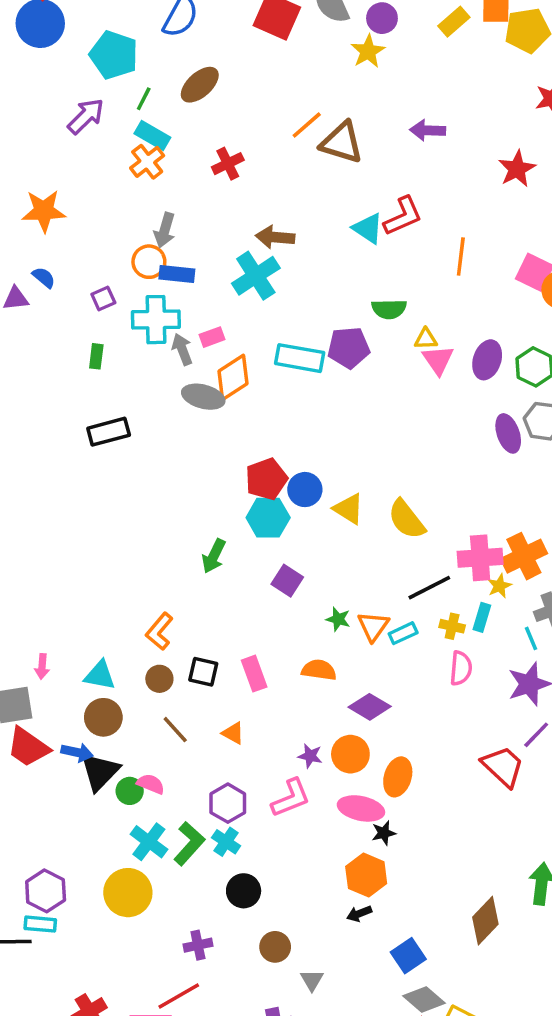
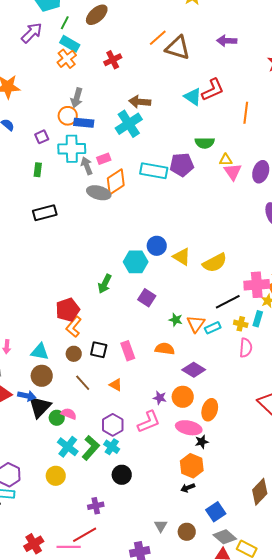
red pentagon: (266, 479) -> (68, 310), moved
yellow semicircle: (407, 519) -> (215, 263), turned -80
yellow circle: (128, 893) -> (56, 476), size x0.7
brown circle: (275, 947) -> (187, 532), moved

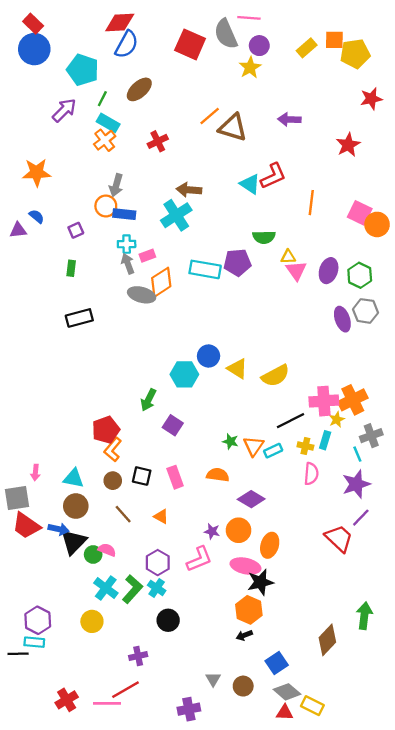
cyan cross: (72, 149) -> (127, 244), moved, size x0.6
purple square: (147, 298) -> (173, 425), moved
black star: (202, 442) -> (260, 582), size x1.6

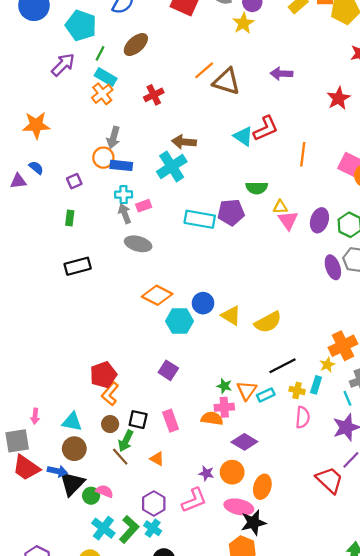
orange diamond: (161, 282) -> (157, 295), moved, turned 60
green arrow: (149, 400) -> (126, 441), moved
pink cross: (324, 401) -> (224, 407), moved, size x0.7

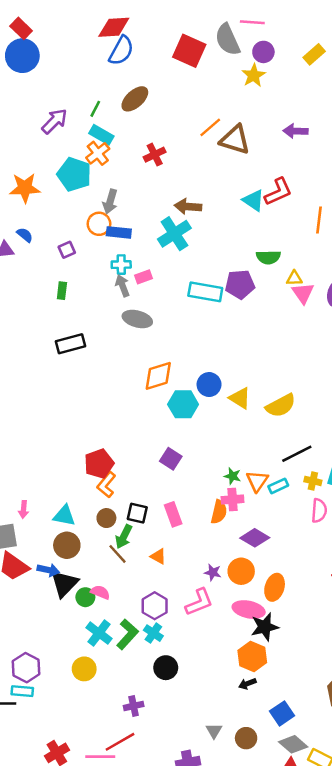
cyan pentagon: (81, 25) -> (74, 174), moved
orange diamond: (157, 295) -> (158, 376), turned -44
orange semicircle: (212, 418) -> (219, 512), turned 95

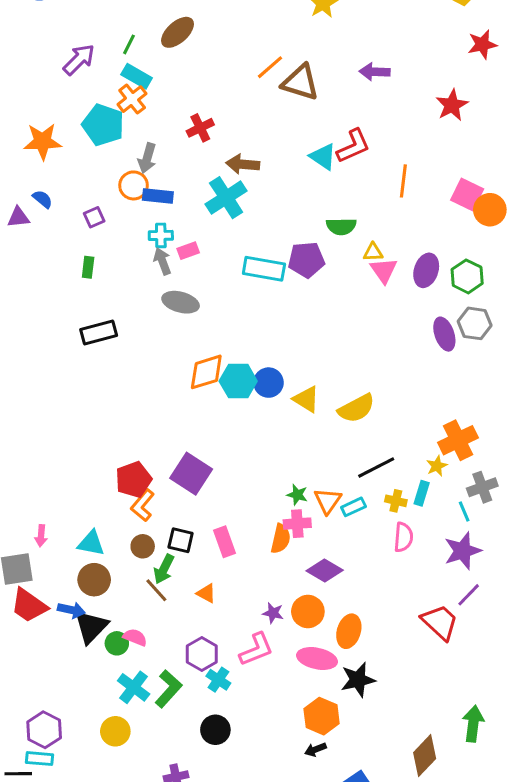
red cross: (155, 155) -> (200, 128), moved
cyan hexagon: (183, 404) -> (238, 381), moved
purple square: (171, 459) -> (191, 474), moved, size x1.5
black star: (265, 627) -> (358, 680), moved
cyan cross: (153, 633) -> (218, 680), moved

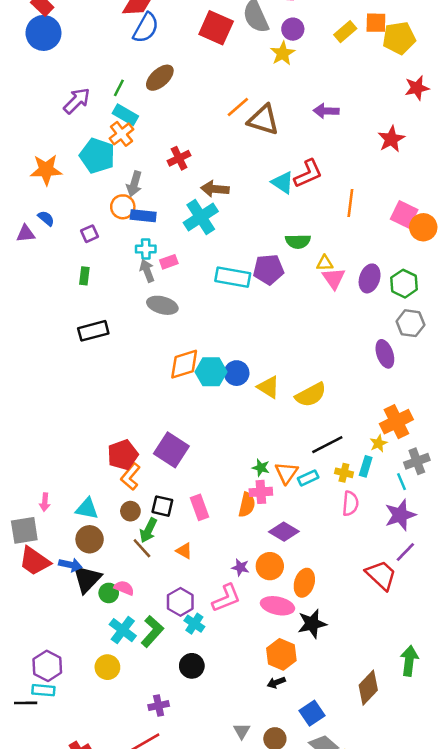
purple ellipse: (444, 334) -> (385, 354), moved

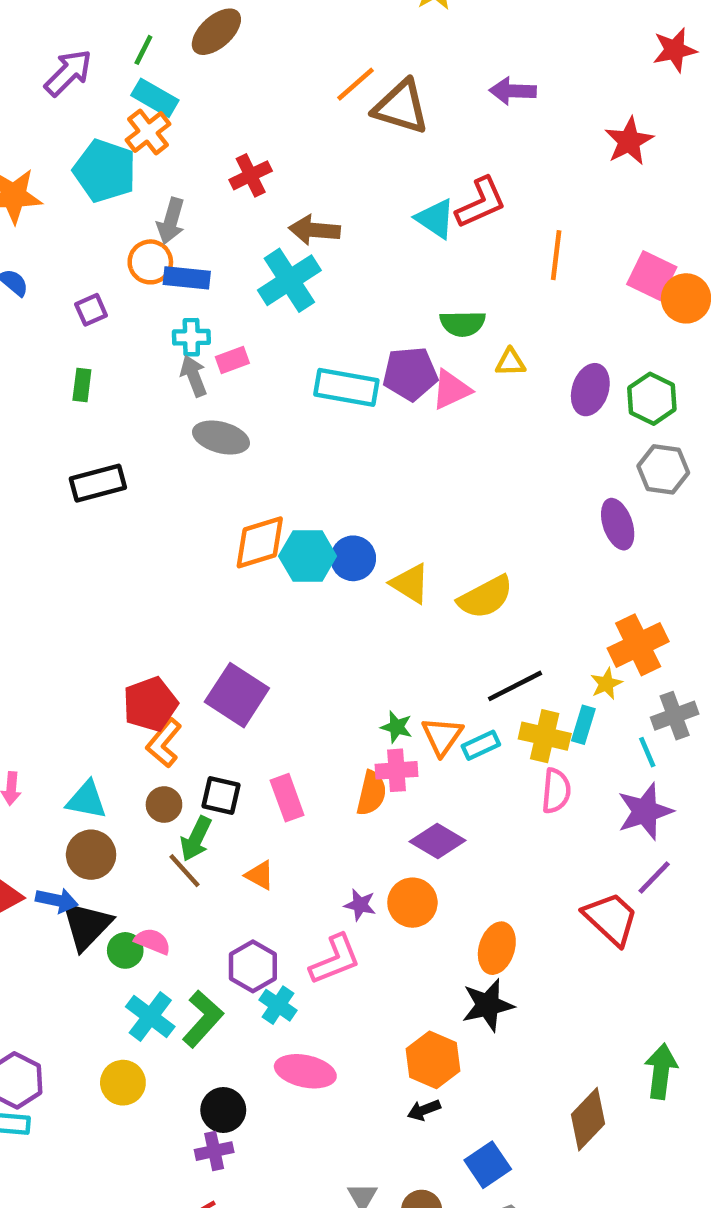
pink triangle: (334, 278) -> (451, 390), moved, turned 40
yellow cross: (344, 473) -> (545, 736), size x1.5
orange ellipse: (304, 583) -> (497, 948), moved
pink ellipse: (277, 606) -> (305, 1071), moved
black circle: (192, 666) -> (223, 1110), moved

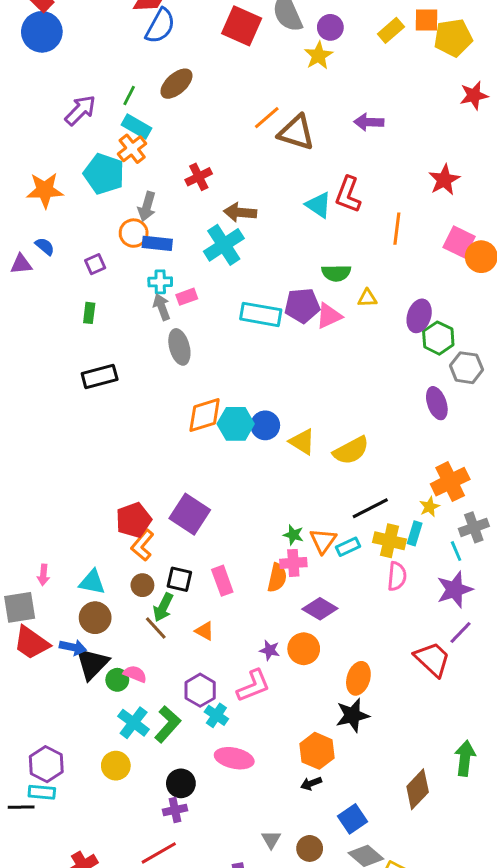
red star: (629, 141) -> (444, 180), moved
red L-shape: (481, 203) -> (348, 195), turned 135
green hexagon: (652, 399) -> (438, 338), moved
gray ellipse: (221, 437) -> (179, 347), turned 60

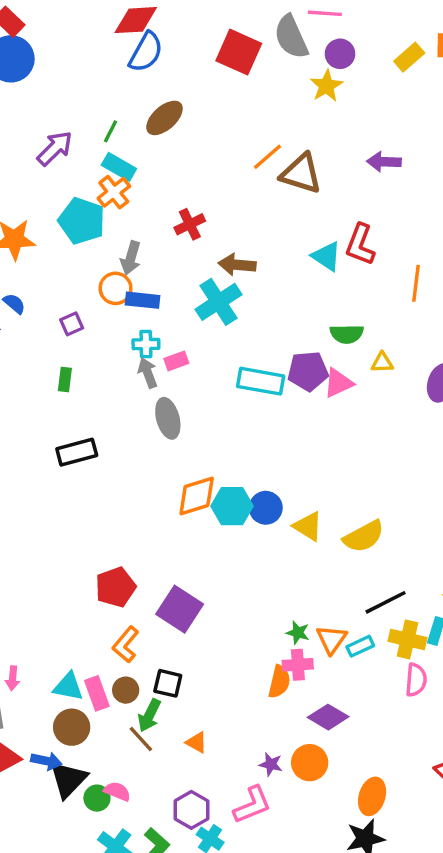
red pentagon: (134, 520) -> (116, 587), moved
pink rectangle: (222, 581) -> (97, 693), moved

